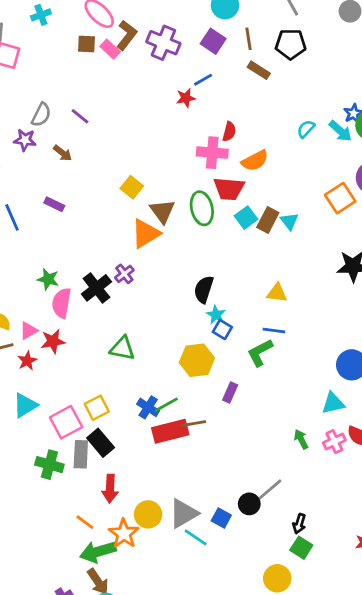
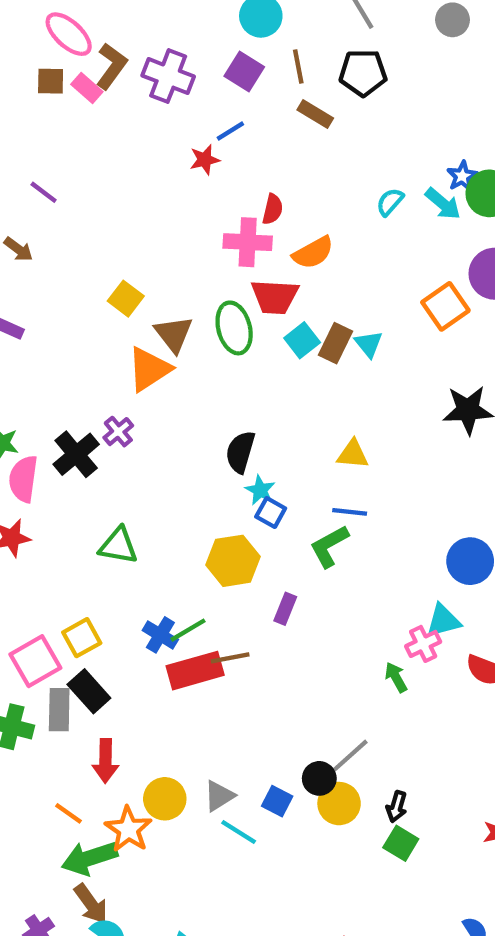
pink cross: (334, 442) -> (423, 644), moved
gray triangle: (184, 513) -> (219, 796), size x0.7
yellow circle: (277, 578) -> (339, 804), moved

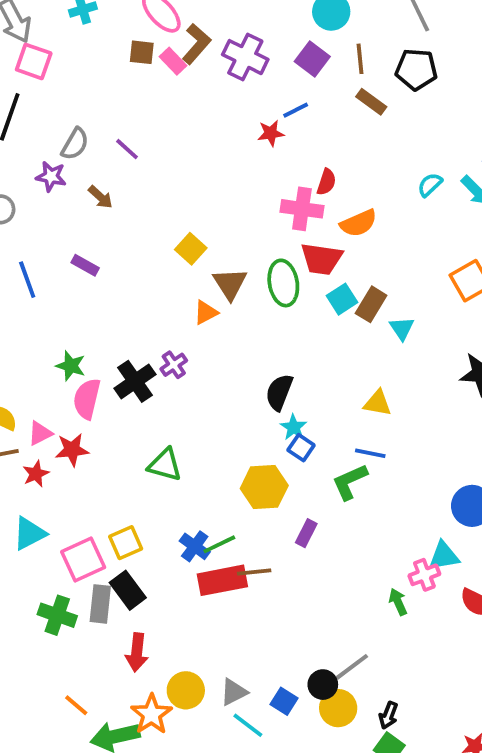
cyan triangle: (369, 344) -> (402, 328), moved
orange triangle: (149, 369) -> (206, 312), size x0.6
orange line: (69, 813) -> (76, 705), moved

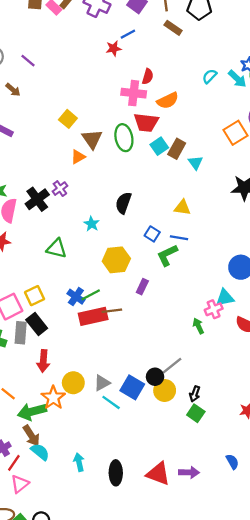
cyan star: (294, 427) -> (92, 224), moved
blue square: (301, 448) -> (152, 234), moved
blue square: (284, 701) -> (132, 387), size x1.5

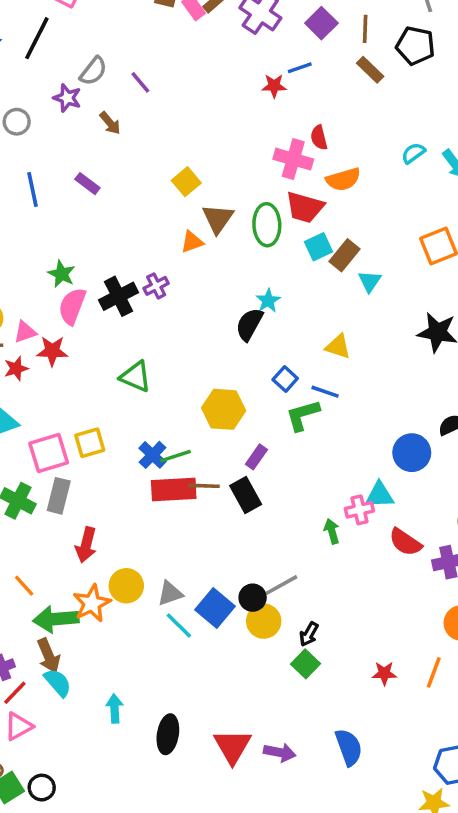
red semicircle: (148, 77) -> (319, 138), turned 140
cyan star: (92, 224) -> (268, 301), moved
black rectangle: (37, 324) -> (246, 495), moved
blue semicircle: (232, 462) -> (349, 747), size x1.5
red triangle: (158, 474) -> (232, 746), turned 30

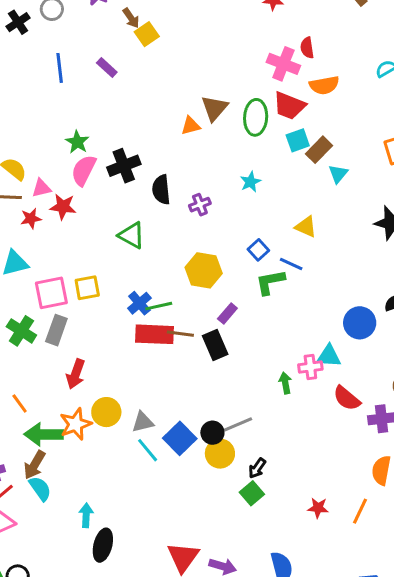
yellow square: (186, 182) -> (147, 34), moved
purple cross: (156, 286) -> (200, 205), moved
black semicircle: (249, 324) -> (161, 190), moved, turned -40
brown arrow: (49, 656) -> (35, 465), turned 48
black ellipse: (168, 734) -> (103, 545), moved

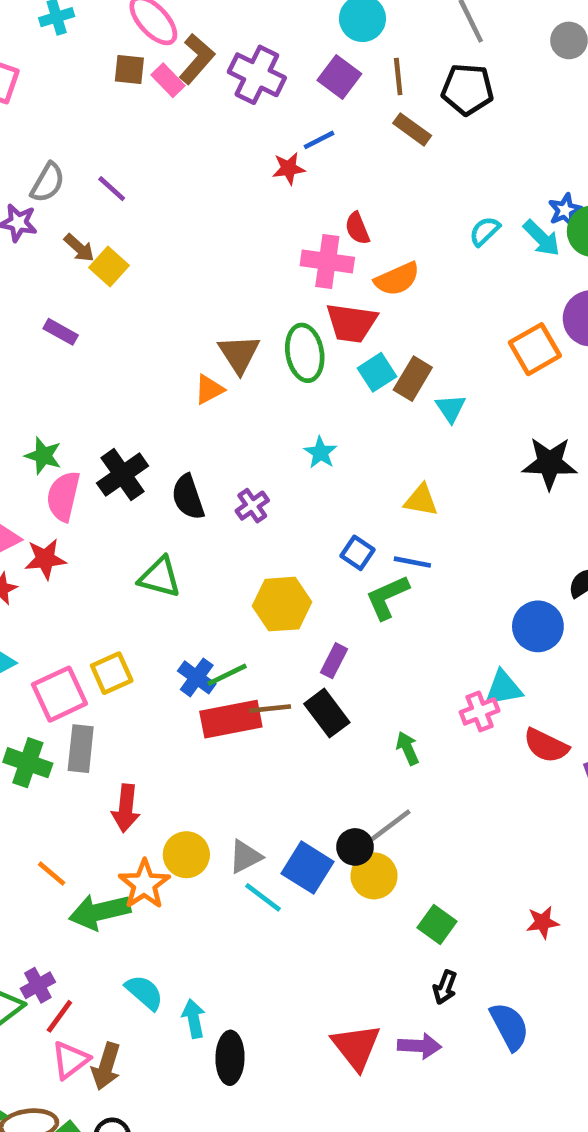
green arrow: (285, 383) -> (408, 748), moved
brown arrow: (35, 465) -> (106, 1066), moved
black arrow: (257, 468) -> (445, 987), moved
cyan semicircle: (40, 489) -> (144, 992), moved

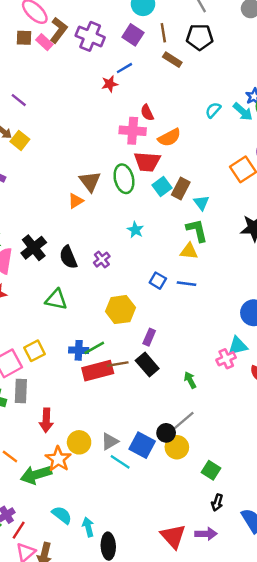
green L-shape: (387, 597) -> (197, 230), moved, turned 105
blue cross: (197, 677) -> (79, 350), turned -30

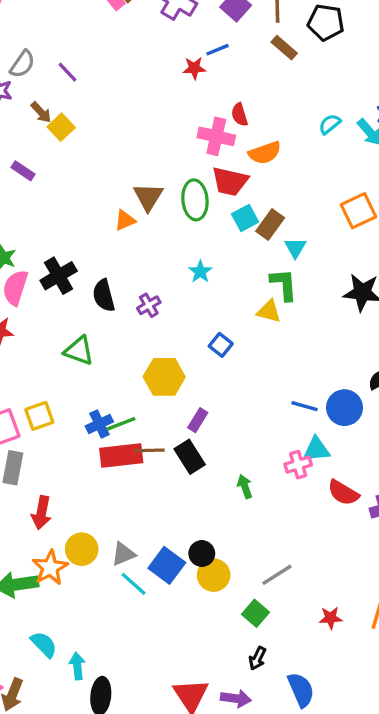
blue line: (187, 284) -> (304, 406), moved
blue cross: (79, 350) -> (99, 424), turned -36
gray line: (184, 420) -> (277, 575), moved

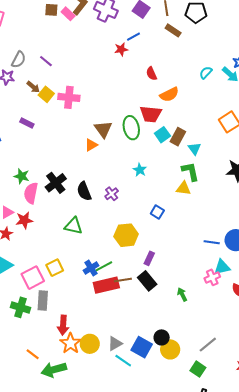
pink cross: (216, 136) -> (69, 97), moved
orange star: (50, 568) -> (71, 343), moved

